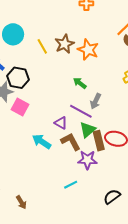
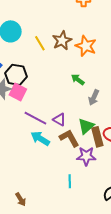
pink square: (20, 107) -> (18, 92), moved
purple line: (81, 111) -> (35, 118), moved
cyan line: (71, 185) -> (70, 181), turned -64

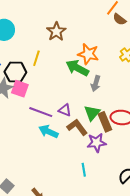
yellow line: (40, 43) -> (36, 58), moved, turned 56
orange star: (86, 46) -> (88, 54), moved
green arrow: (78, 80) -> (77, 68), size x1.6

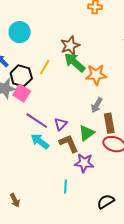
orange star: (88, 54) -> (96, 75), turned -30
green arrow: (77, 68) -> (75, 62), moved
purple triangle: (65, 110) -> (61, 124), turned 40
brown rectangle: (105, 122) -> (109, 123), moved

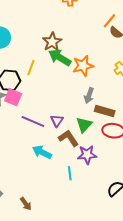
brown rectangle: (109, 123) -> (105, 111), turned -54
cyan arrow: (40, 141) -> (42, 152), moved
cyan line: (65, 186) -> (70, 173), moved

